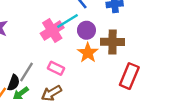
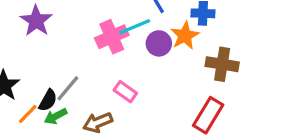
brown cross: (113, 42) -> (222, 64), moved
orange star: (88, 53) -> (185, 36), moved
pink rectangle: (56, 68) -> (125, 92), moved

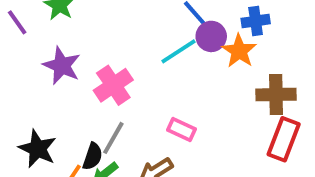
pink cross: (112, 37) -> (113, 85), moved
purple circle: (159, 43) -> (211, 36), moved
brown cross: (222, 64) -> (276, 95), moved

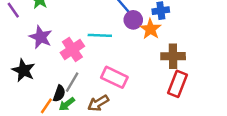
cyan line: (179, 51) -> (100, 35), moved, turned 35
pink rectangle: (182, 129) -> (114, 77), size x1.5
black star: (38, 149) -> (23, 70), moved

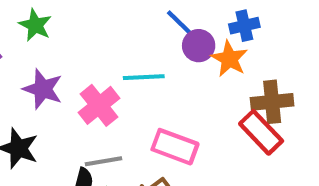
gray line: (72, 82) -> (104, 161), turned 55
red rectangle: (177, 84) -> (261, 132), moved, turned -60

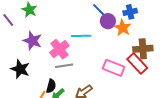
pink rectangle: (175, 147) -> (114, 68), moved
gray line: (104, 161) -> (64, 66), moved

